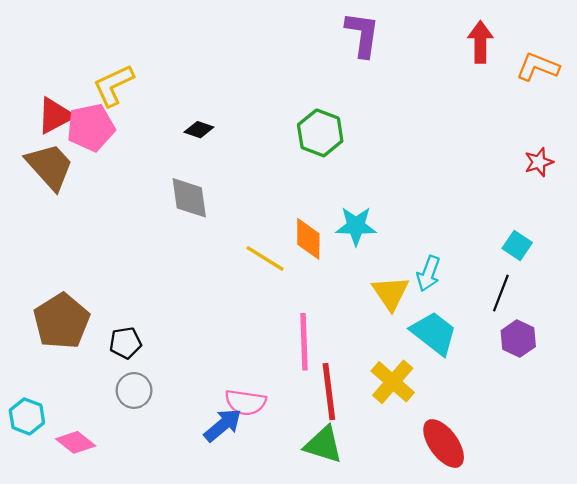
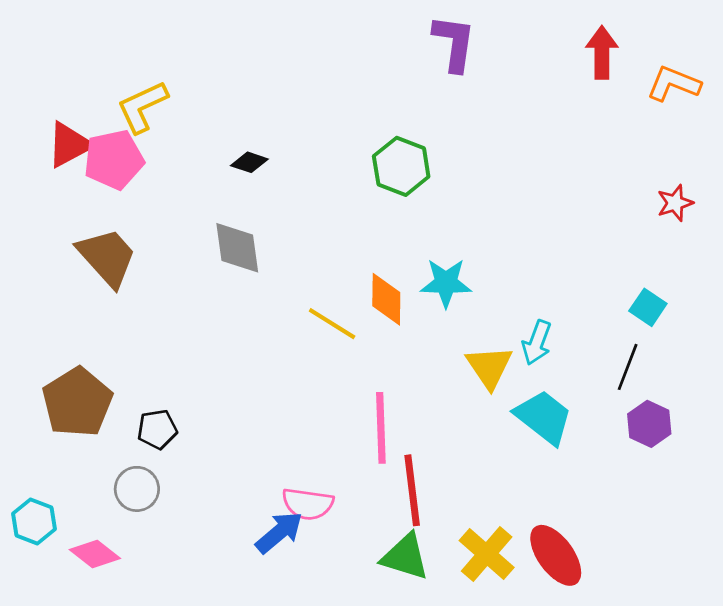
brown trapezoid: (50, 166) -> (107, 257), moved
yellow cross: (393, 382) -> (487, 554), moved
gray circle: (134, 390) -> (137, 489), moved

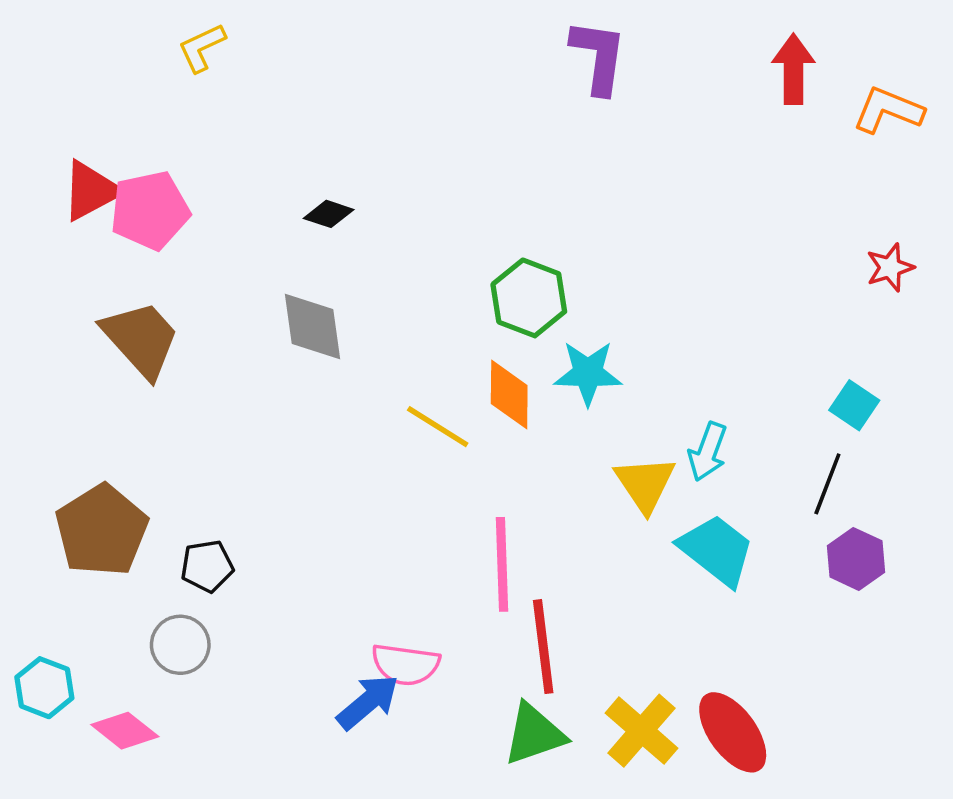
yellow L-shape: (142, 107) -> (202, 48), moved, size x0.7
green hexagon: (401, 166) -> (529, 298), moved
green triangle: (405, 557) -> (534, 734), turned -36

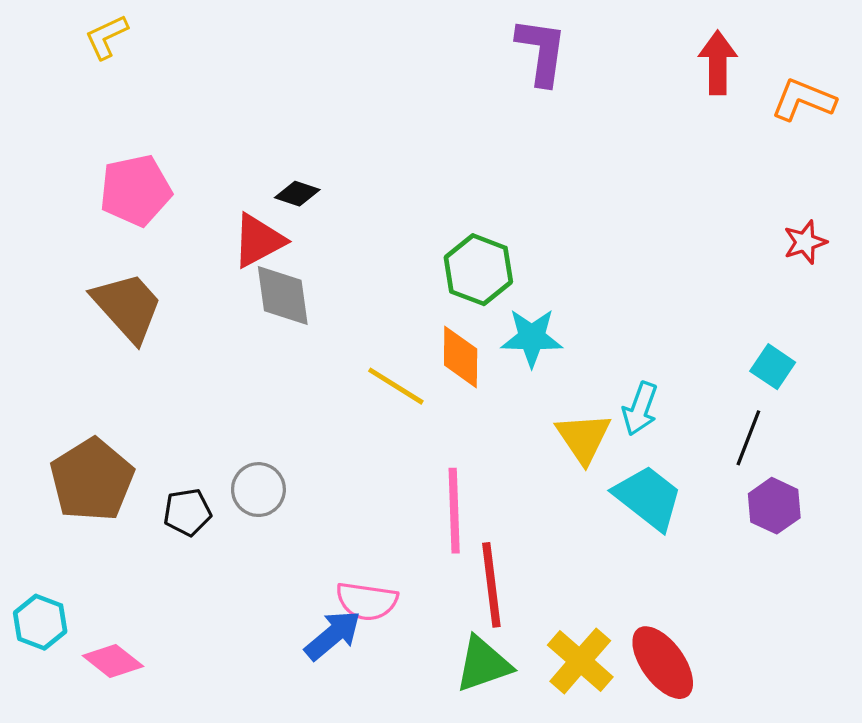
yellow L-shape: (202, 48) -> (106, 37), moved
red triangle: (91, 191) -> (258, 241), moved
gray circle: (180, 645) -> (258, 490), moved

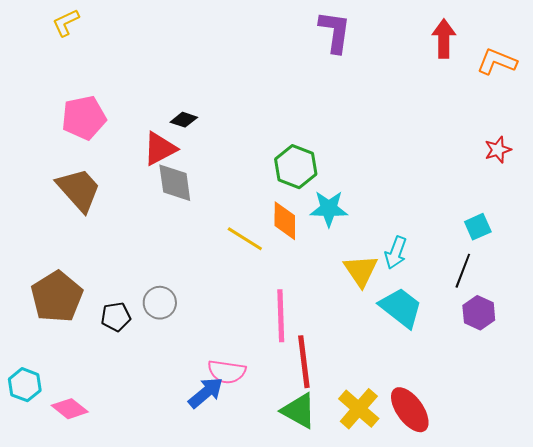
cyan square: (773, 367) -> (478, 227), turned 32
green triangle: (483, 664) -> (299, 411), turned 48

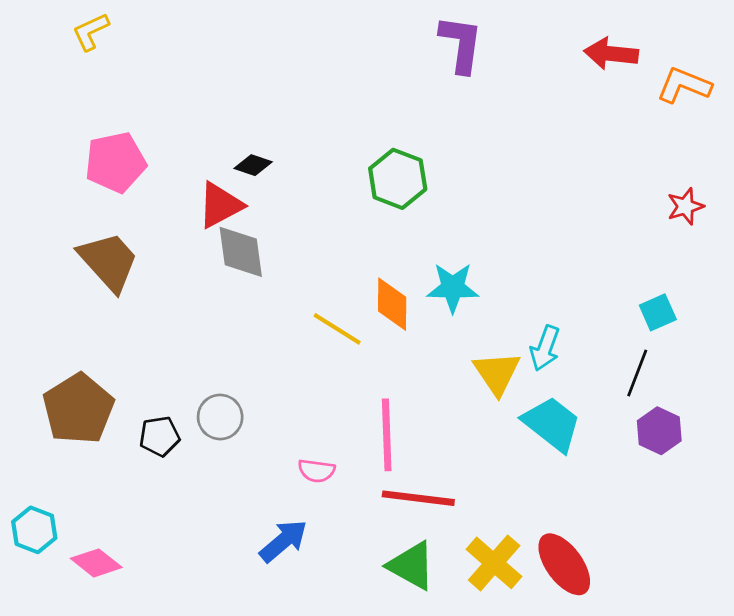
red arrow: (444, 39) -> (611, 54), turned -84
green hexagon: (296, 167) -> (398, 179), moved
red line: (304, 362) -> (418, 498), turned -76
pink semicircle: (227, 372) -> (316, 471), moved, size x0.7

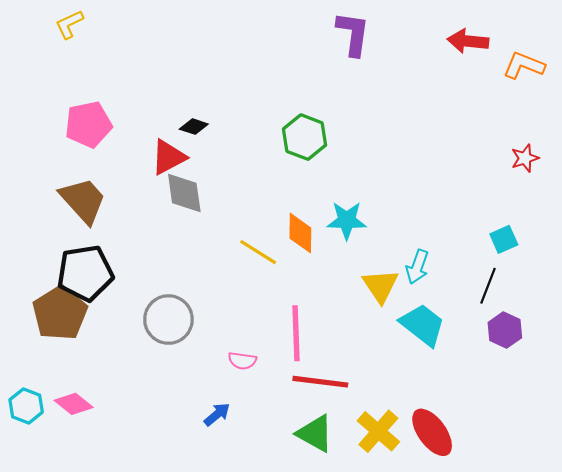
gray circle: (220, 417) -> (168, 320), size x1.4
black pentagon: (160, 436) -> (85, 273), moved, size x1.8
blue arrow: (283, 541) -> (217, 414), size x0.7
pink diamond: (96, 563) -> (74, 404), moved

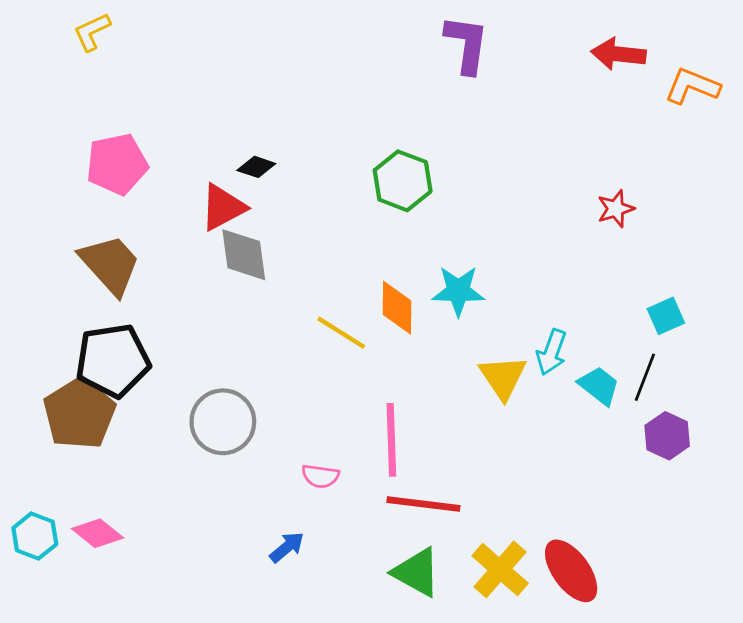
red star: (525, 158) -> (616, 209), moved
cyan trapezoid: (423, 325) -> (599, 386), moved, size x0.7

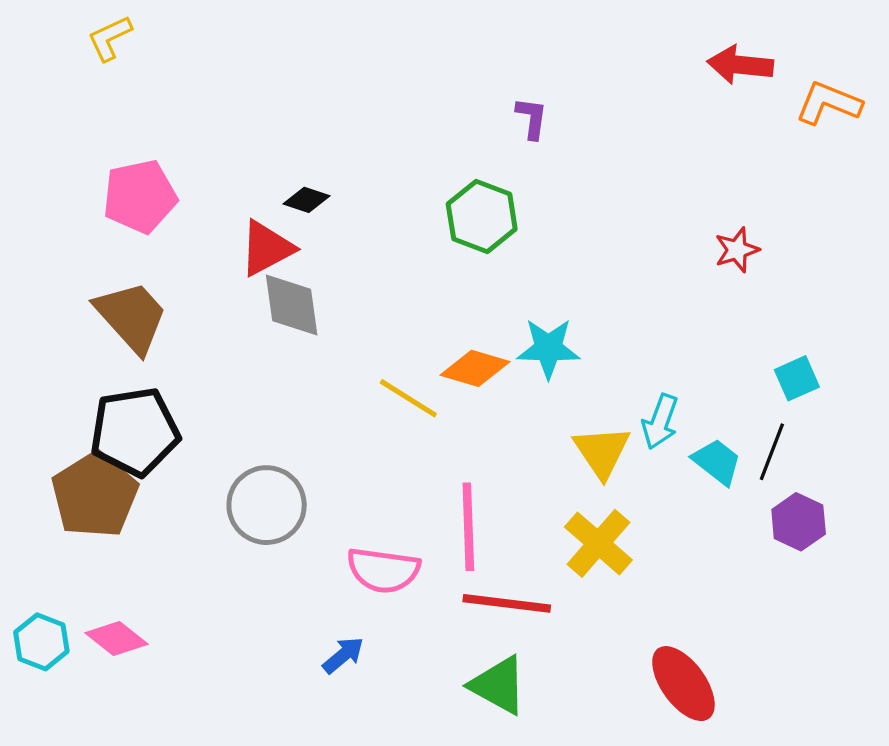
purple L-shape: (467, 44) -> (532, 118), moved, size x0.6
orange diamond: (397, 308) -> (475, 368), turned -74
pink semicircle: (320, 476) -> (383, 570), size x1.6
yellow cross: (500, 569) -> (598, 543), moved

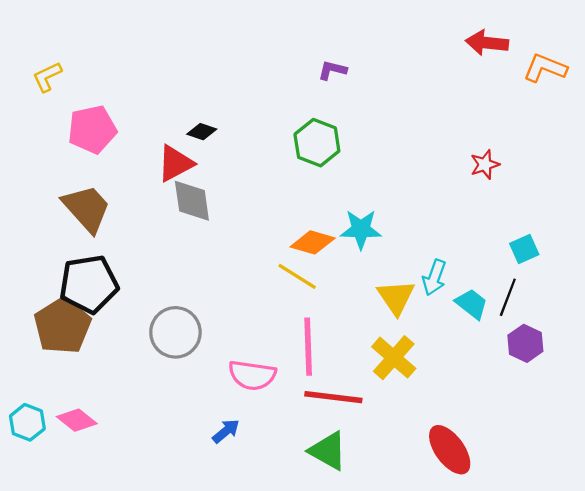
yellow L-shape: (110, 38) -> (47, 77), moved
purple L-shape: (532, 118) -> (332, 70), moved, turned -84
yellow line: (408, 398) -> (297, 276), moved

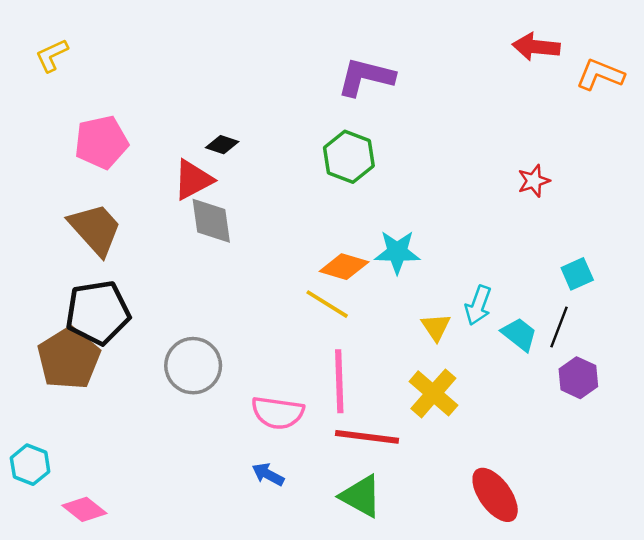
purple L-shape: (332, 70) -> (366, 77), size x1.8
yellow L-shape: (47, 77) -> (52, 55), moved
yellow triangle: (396, 297) -> (436, 327), size x0.7
pink diamond: (77, 420) -> (84, 509), moved
blue arrow: (226, 431) -> (268, 474), moved, turned -112

